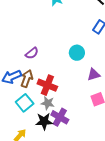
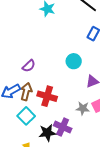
gray star: (48, 103) -> (83, 108), moved

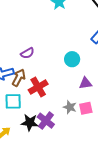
red cross: (47, 96) -> (38, 87), turned 30
cyan square: (26, 116) -> (13, 101), turned 30

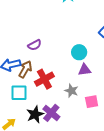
purple triangle: (85, 83) -> (84, 70), moved
gray star: (70, 107) -> (71, 91), moved
black star: (30, 122) -> (35, 114), turned -30

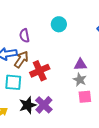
purple semicircle: (35, 45) -> (24, 36), moved, turned 104
cyan circle: (79, 52) -> (59, 24), moved
gray star: (71, 91) -> (80, 80), moved

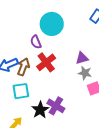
cyan circle: (59, 24) -> (52, 24), size x1.5
purple semicircle: (24, 36) -> (36, 42), moved
red cross: (40, 71) -> (46, 62), moved

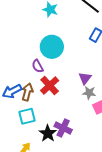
purple triangle: (82, 58) -> (85, 78), turned -32

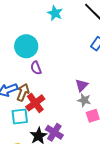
cyan circle: (52, 47) -> (26, 46), moved
red cross: (50, 86) -> (35, 103), moved

